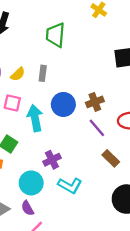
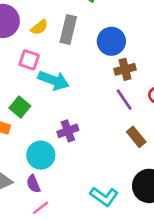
gray rectangle: (43, 73) -> (68, 29), size x1.5
blue circle: (63, 104) -> (111, 41), moved
cyan arrow: (35, 118) -> (54, 80), turned 115
cyan L-shape: (70, 185) -> (104, 196), moved

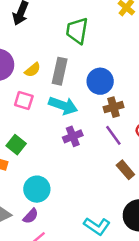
cyan arrow: (54, 80) -> (63, 106), moved
purple cross: (68, 131) -> (73, 136), moved
purple semicircle: (33, 184) -> (31, 216), turned -112

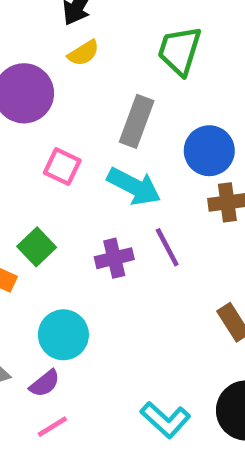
yellow semicircle: (33, 70) -> (83, 53), moved
purple line: (113, 135) -> (167, 247), moved
purple cross: (73, 136) -> (114, 258), moved

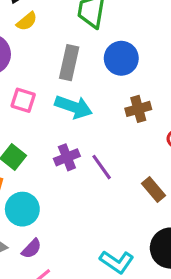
blue circle: (209, 151) -> (121, 58), moved
purple line: (167, 247) -> (102, 167), moved
cyan circle: (63, 335) -> (22, 209), moved

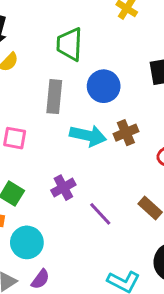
cyan arrow: (74, 107) -> (88, 136), moved
purple line: (102, 167) -> (100, 214), moved

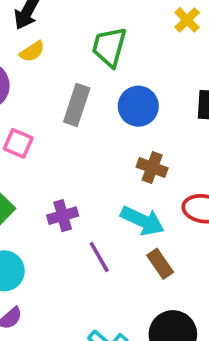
brown cross: (126, 133) -> (152, 168), turned 30
cyan arrow: (88, 136) -> (142, 221), moved

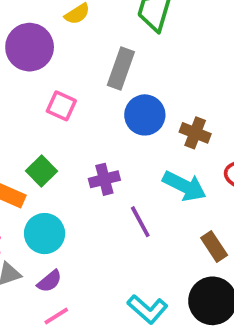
blue circle: (138, 106) -> (145, 115), moved
brown rectangle: (160, 264) -> (214, 246), moved

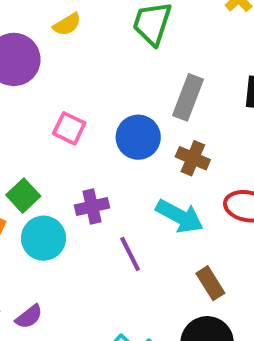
gray rectangle: (121, 69) -> (188, 97), moved
pink square: (61, 106) -> (69, 128), moved
cyan circle: (45, 234) -> (44, 238), moved

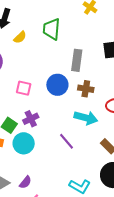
yellow semicircle: (67, 24) -> (20, 37), moved
purple cross: (92, 206) -> (31, 119), moved

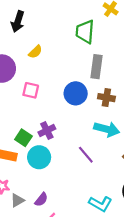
green trapezoid: (51, 29) -> (85, 32), moved
yellow semicircle: (20, 37) -> (35, 52), moved
pink square: (24, 88) -> (31, 90), moved

